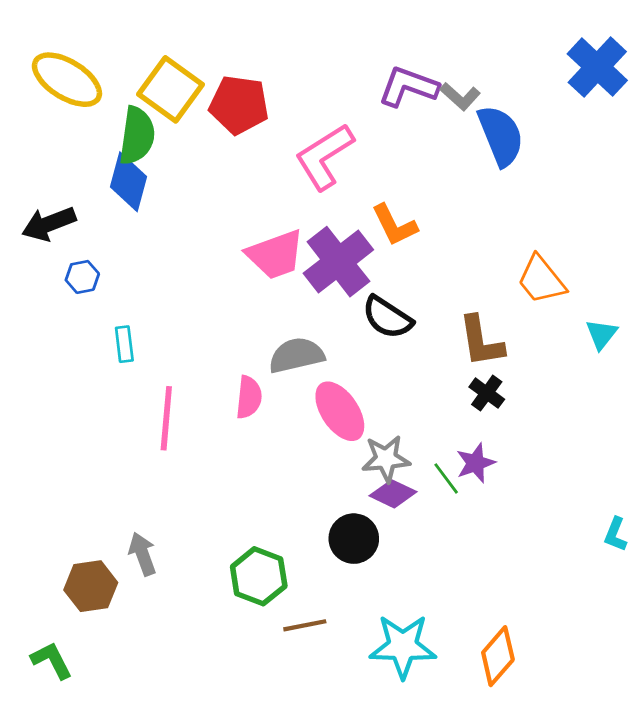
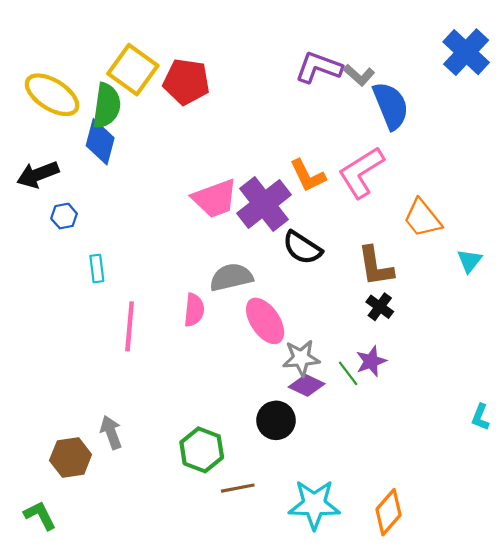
yellow ellipse: (67, 80) -> (52, 95), moved
pink L-shape: (324, 157) -> (361, 172), moved

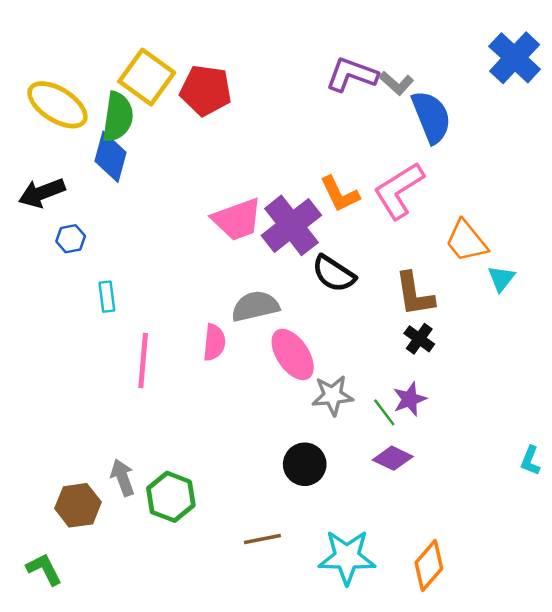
cyan triangle: (469, 261) -> (501, 278), moved
purple diamond: (307, 385) -> (393, 458), moved
green hexagon: (202, 450) -> (171, 497), moved

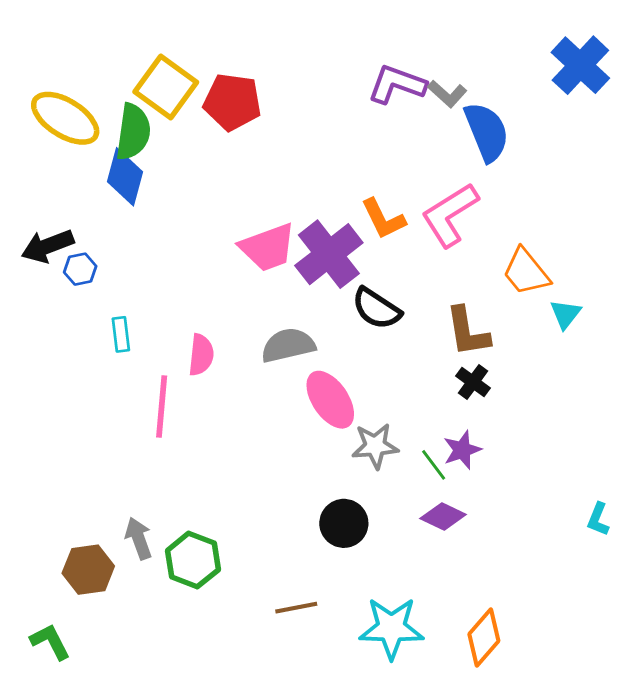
black arrow: (42, 193) -> (47, 246), moved
pink semicircle: (214, 342) -> (201, 355), moved

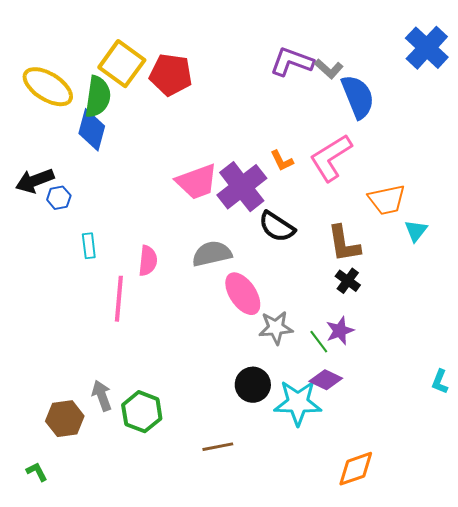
orange L-shape: (383, 219) -> (282, 161), size x0.7
orange trapezoid: (526, 272) -> (387, 200), turned -63
cyan star: (391, 628) -> (298, 403), moved
orange diamond: (484, 638) -> (356, 469), turned 30
green L-shape: (50, 642) -> (37, 472), size x0.7

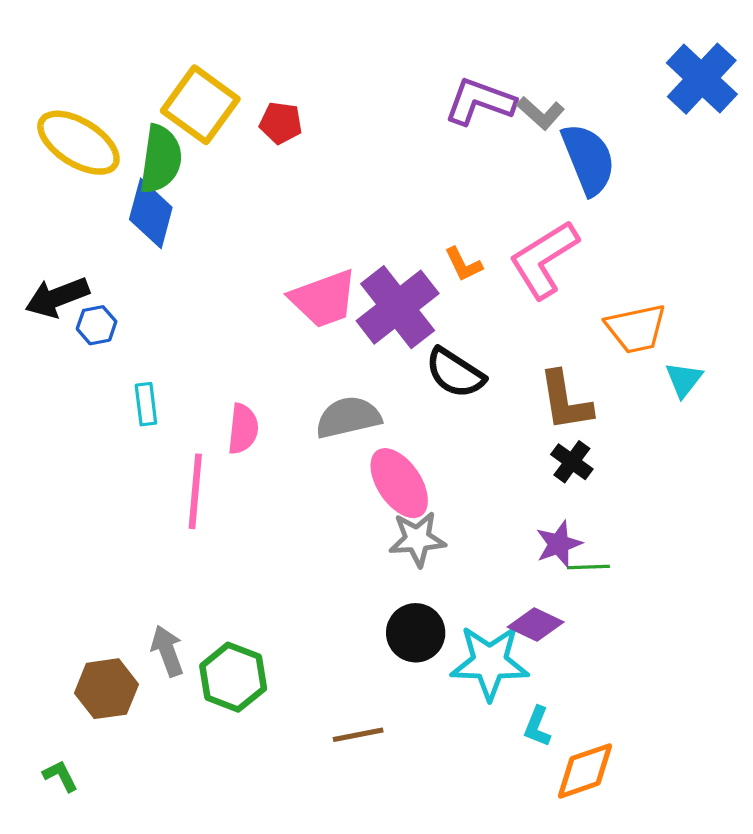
red pentagon: (171, 75) -> (281, 123), size x0.6
gray star: (276, 328) -> (417, 539), moved
green line: (319, 342) -> (588, 567), moved, turned -55
cyan L-shape: (440, 382) -> (537, 727), moved

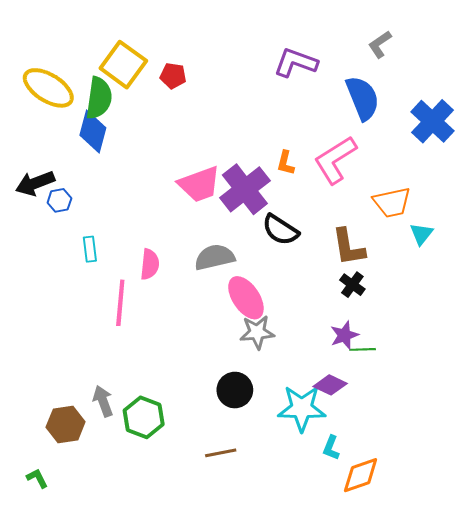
blue cross: (702, 79) -> (433, 121), moved
gray L-shape: (541, 113) -> (380, 44), moved, turned 104
orange L-shape: (463, 264) -> (286, 163), turned 40
black circle: (416, 633) -> (235, 390), moved

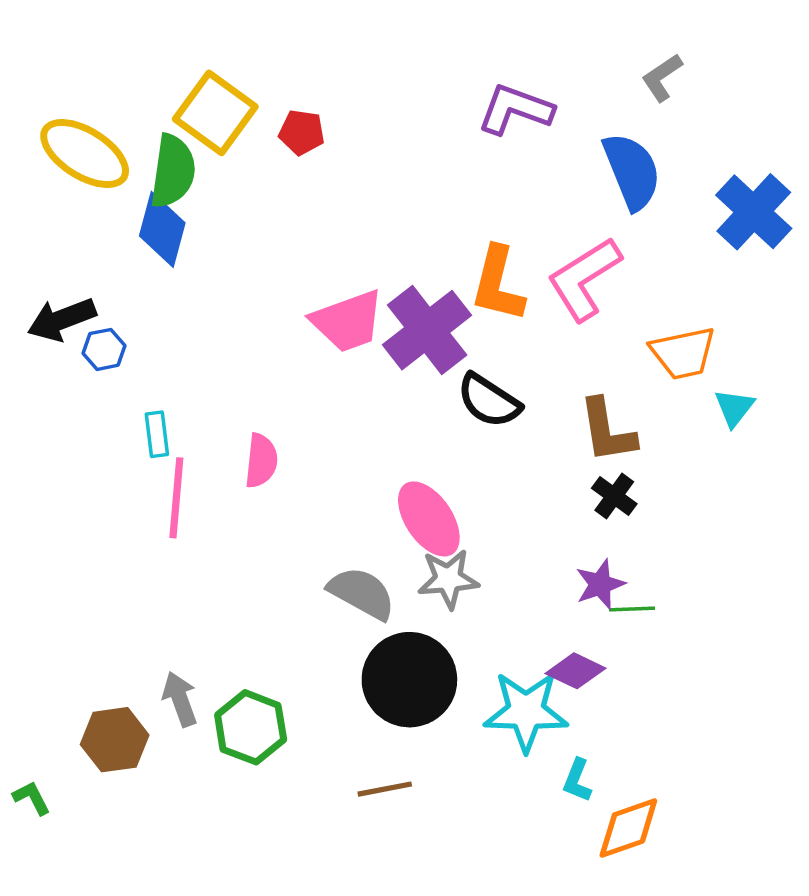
orange L-shape: (286, 163) -> (498, 284), size x1.8
gray semicircle: (215, 257) -> (362, 593), moved, turned 42
pink line: (120, 303) -> (176, 498), moved
black circle: (235, 390) -> (409, 680), size x1.5
green L-shape: (37, 478) -> (32, 798), moved

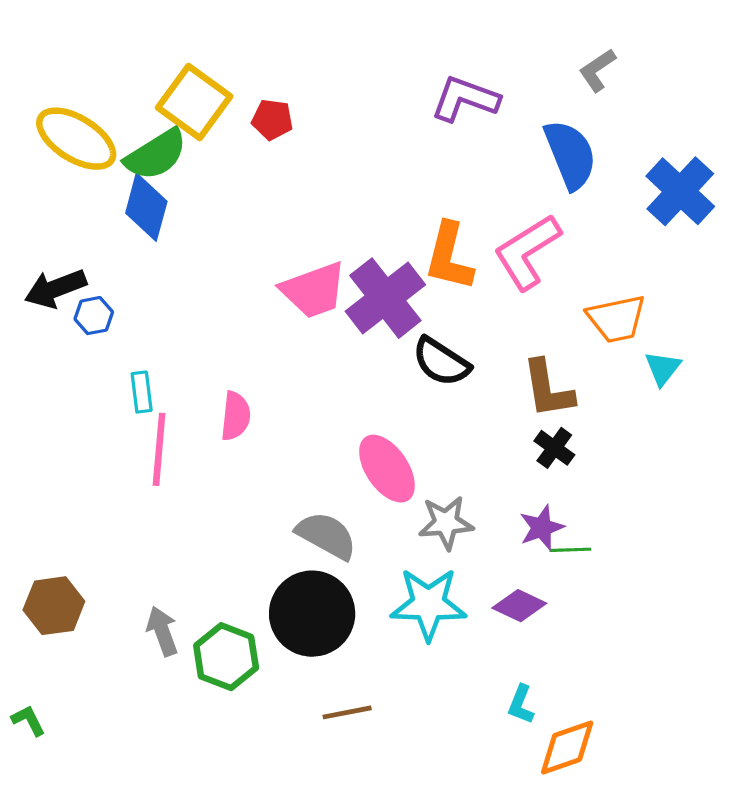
green semicircle: (173, 171) -> (156, 155), turned 50
gray star: (448, 579) -> (446, 523), moved
black circle: (409, 680) -> (312, 614), moved
cyan star: (526, 711) -> (428, 604), moved
brown hexagon: (115, 740) -> (54, 606), moved

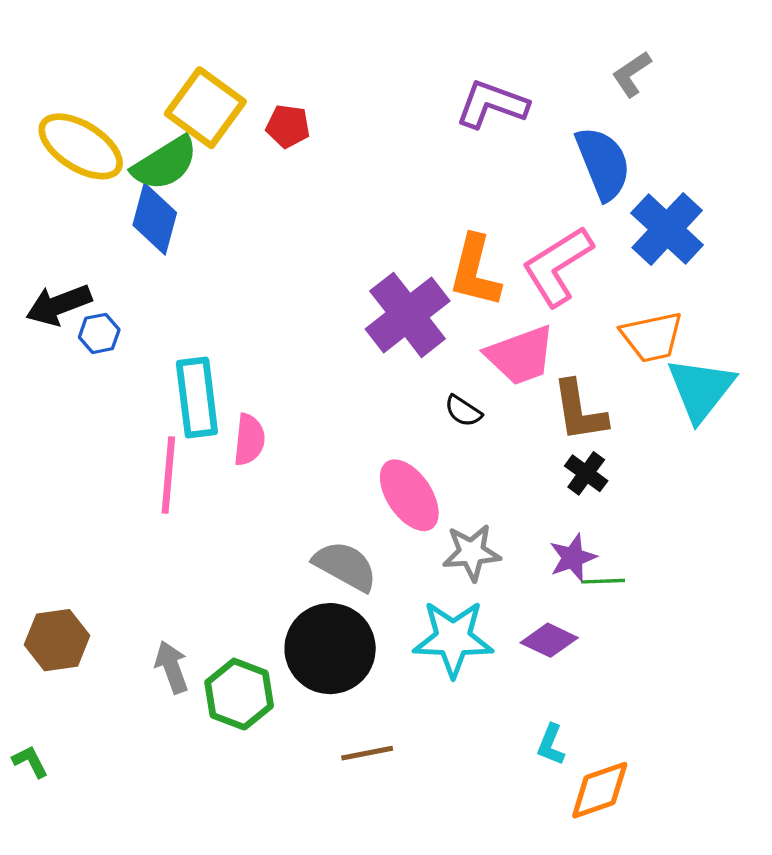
blue cross: (680, 191) -> (667, 229), moved
pink trapezoid: (314, 290) -> (520, 355), moved
black semicircle: (441, 362) -> (463, 411), moved, size x0.6
cyan triangle: (663, 368) -> (701, 389), size x1.8
cyan rectangle: (142, 392) -> (197, 398), moved, size x1.8

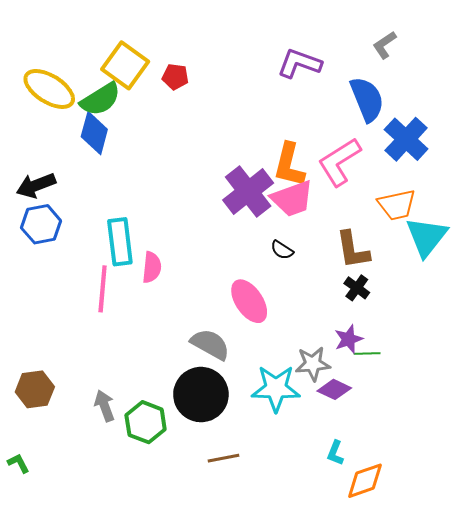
blue hexagon: (99, 333) -> (41, 224), moved, size x1.6
pink trapezoid: (520, 355) -> (292, 199), moved
gray star: (472, 553) -> (313, 364), moved

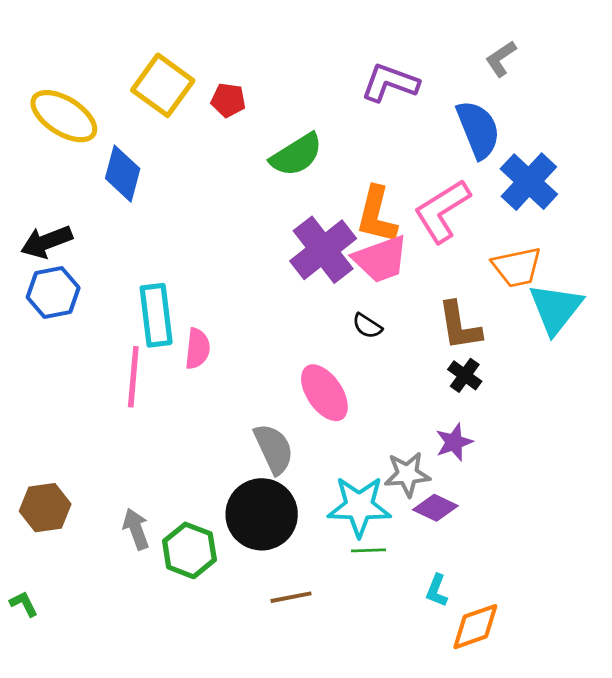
green semicircle: (100, 99) -> (296, 155), moved
gray semicircle: (210, 344) -> (274, 449), turned 36
green line: (367, 354) -> (369, 550), moved

